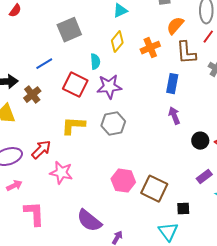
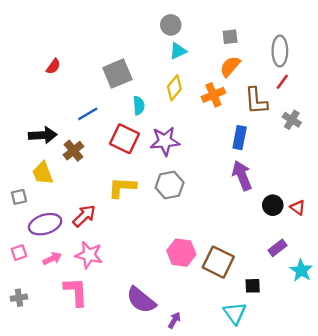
red semicircle: (15, 11) -> (53, 66), moved
orange semicircle: (175, 26) -> (230, 66), moved
cyan semicircle: (95, 62) -> (139, 106), moved
purple arrow: (174, 116) -> (242, 176), size x1.4
pink star: (61, 173) -> (89, 255), moved

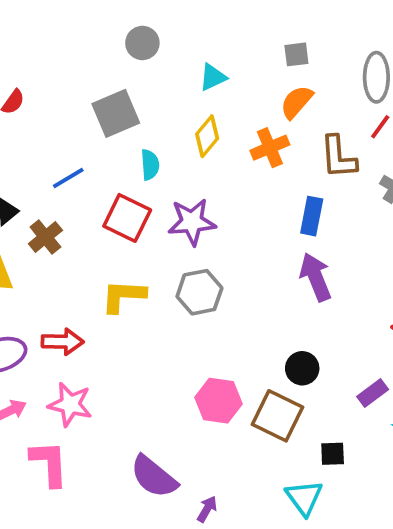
gray circle: (171, 25) -> (142, 43), moved
black circle: (273, 205) -> (302, 368), moved
red arrow: (84, 216) -> (63, 342), turned 45

